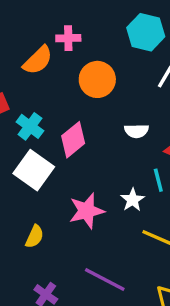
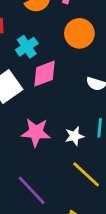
cyan cross: (30, 126) -> (27, 47), moved

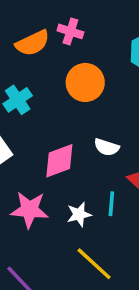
pink diamond: (45, 74) -> (59, 161), moved

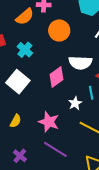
white semicircle: (107, 147) -> (80, 63), size x1.6
pink star: (30, 210) -> (49, 122), moved, turned 30

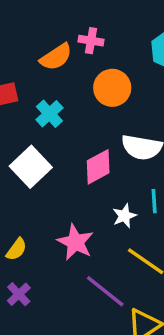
yellow semicircle: (16, 121) -> (17, 249), moved
purple line: (55, 149) -> (105, 291), moved

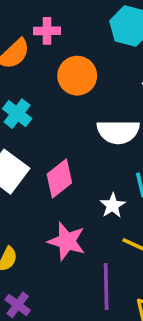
pink diamond: (98, 167) -> (59, 179), moved
purple line: (105, 291) -> (106, 287), turned 60

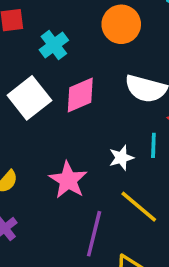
pink diamond: (59, 179) -> (80, 95), moved

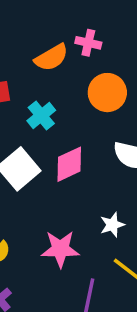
pink star: (68, 180) -> (60, 249), turned -30

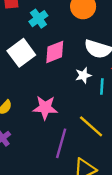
white star: (112, 225) -> (83, 75), moved

